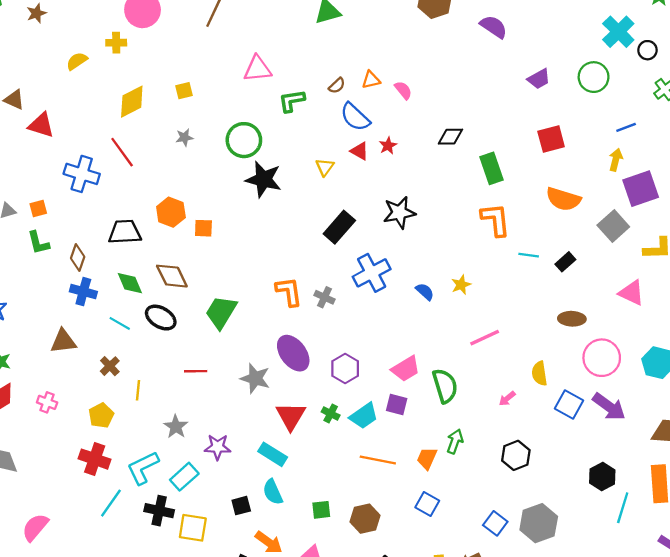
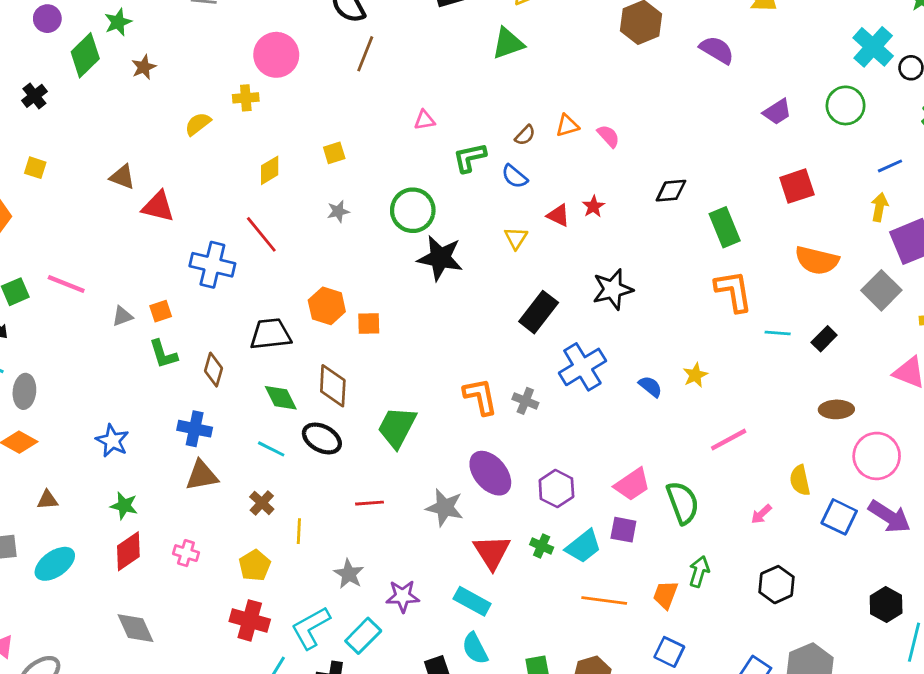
pink triangle: (258, 69) -> (425, 120), size x0.6
yellow diamond: (132, 102) -> (270, 170), size x0.7
blue semicircle: (355, 117) -> (515, 176), moved, size x0.7
brown diamond: (172, 276) -> (333, 386), turned 32
blue cross: (83, 292) -> (195, 429), moved

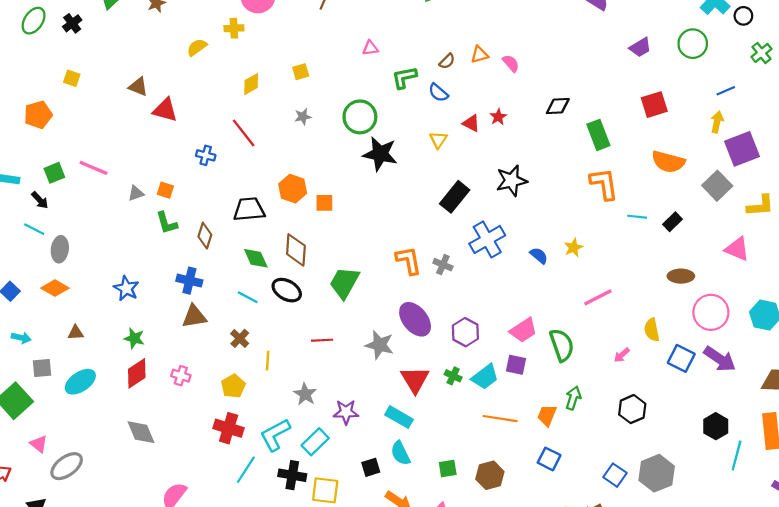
blue cross: (212, 265) -> (206, 155), size x0.6
orange square: (161, 311) -> (165, 190), turned 35

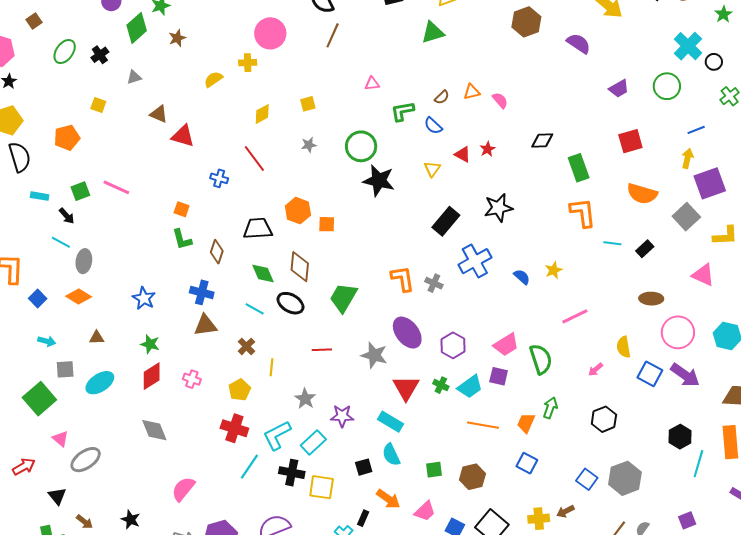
gray triangle: (136, 193) -> (134, 77), moved

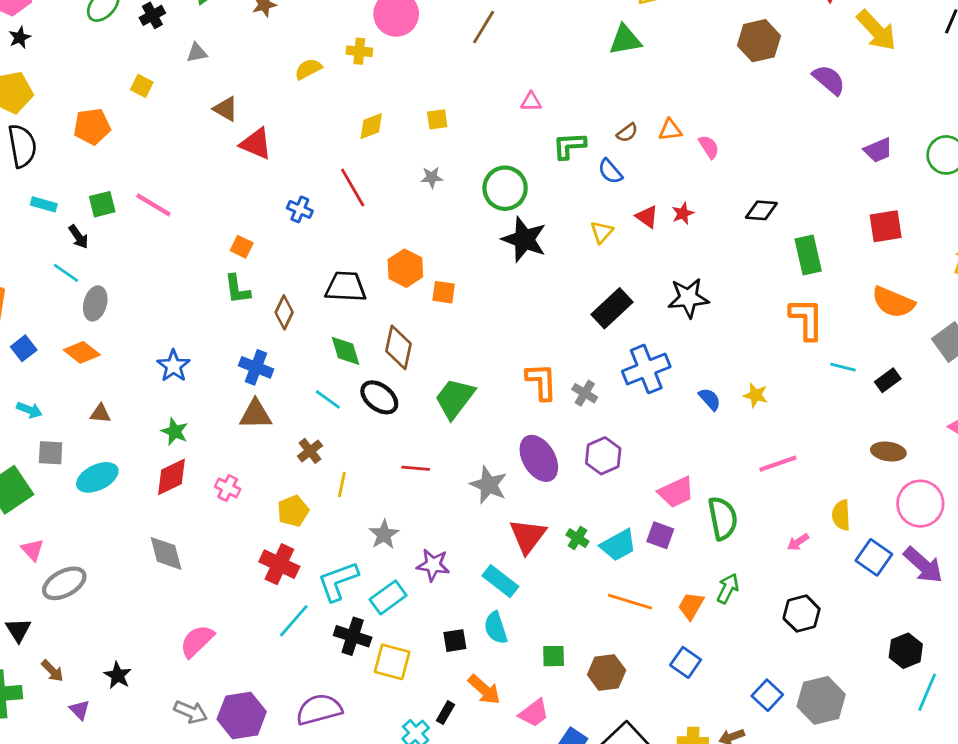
yellow star: (554, 270) -> (756, 395), turned 30
purple hexagon: (453, 345) -> (603, 456), moved

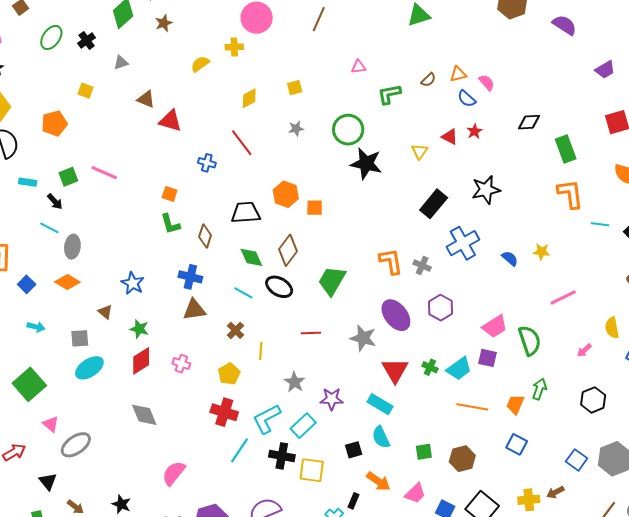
blue semicircle: (610, 171) -> (467, 99), moved
brown diamond: (398, 347) -> (288, 250), turned 32
brown triangle: (100, 413) -> (105, 312), moved, turned 42
gray square: (51, 453) -> (80, 338), moved

